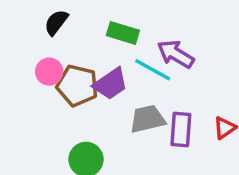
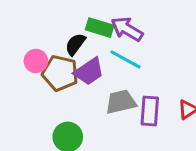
black semicircle: (56, 22) -> (75, 44), moved
purple arrow: (176, 54) -> (127, 29), moved

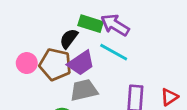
pink circle: (36, 61) -> (27, 63), moved
gray trapezoid: (121, 102) -> (84, 90), moved

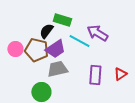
purple arrow: (115, 25) -> (97, 33), moved

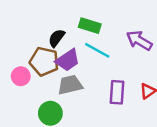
green rectangle: (62, 20) -> (90, 26), moved
purple arrow: (97, 33) -> (139, 40), moved
pink circle: (15, 49) -> (21, 76), moved

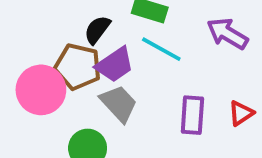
pink circle: (21, 76) -> (41, 90), size x1.6
gray trapezoid: (70, 85) -> (119, 103), turned 60

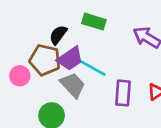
cyan line: (161, 49) -> (93, 68), moved
pink circle: (41, 90) -> (20, 76), size x0.6

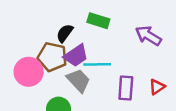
cyan line: (93, 68) -> (97, 64), turned -30
pink circle: (20, 76) -> (29, 72), size x1.5

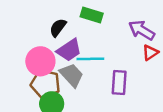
brown pentagon: (52, 57) -> (45, 84), moved
pink circle: (29, 72) -> (40, 61), moved
red triangle: (157, 87) -> (150, 53), moved

